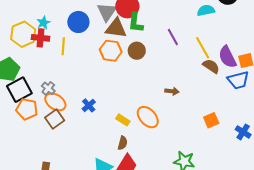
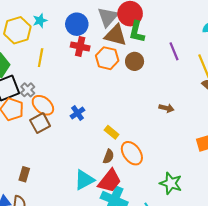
red cross: (41, 38) -> (80, 46), moved
yellow line: (63, 46) -> (41, 58), moved
gray cross: (48, 88) -> (28, 90), moved
orange ellipse: (148, 117) -> (132, 153), moved

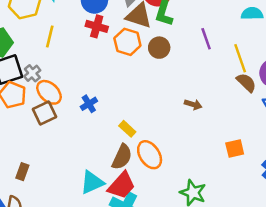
brown semicircle: (108, 157) -> (122, 157), size x1.5

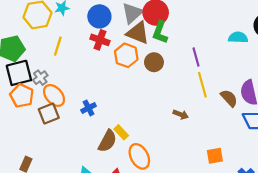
yellow line: (240, 58) -> (202, 85), moved
brown semicircle: (122, 157) -> (107, 141), moved

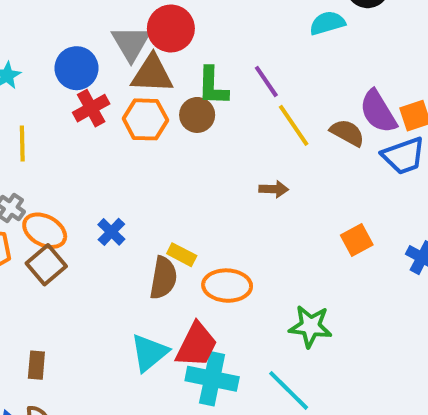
green L-shape: (160, 32) -> (213, 86), moved
red cross: (100, 40) -> (91, 108), turned -30
orange ellipse: (139, 156) -> (227, 286), turned -40

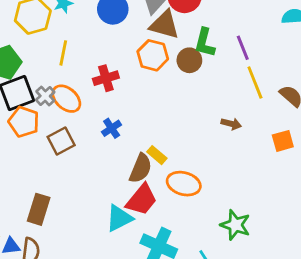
red cross: (91, 108) -> (106, 78), moved
orange ellipse: (45, 231) -> (66, 99), moved
orange square: (357, 240) -> (283, 141), moved
red trapezoid: (196, 345) -> (142, 200), moved
brown rectangle: (36, 365) -> (39, 209), size x1.5

